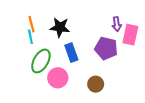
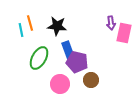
cyan line: (30, 37) -> (21, 30), moved
purple pentagon: (106, 48) -> (77, 62), moved
pink circle: (58, 78) -> (60, 84), moved

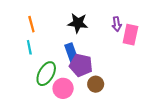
black star: (57, 26) -> (78, 23), moved
cyan line: (21, 30) -> (29, 47), moved
green ellipse: (39, 58) -> (46, 74), moved

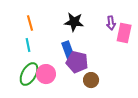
green ellipse: (46, 74) -> (29, 74), moved
pink circle: (63, 88) -> (46, 74), moved

